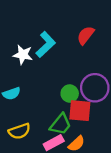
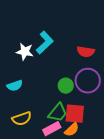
red semicircle: (86, 35) -> (86, 52), moved, turned -120
red square: (80, 111) -> (75, 114), moved

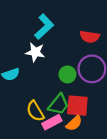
white star: (25, 52) -> (35, 52), moved
yellow semicircle: (22, 119) -> (35, 111), moved, turned 78

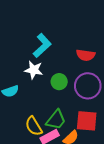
green circle: (67, 74) -> (59, 82), moved
red square: (77, 106) -> (87, 121), moved

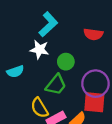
purple circle: (88, 86) -> (95, 84), moved
green trapezoid: (56, 120) -> (56, 85), moved

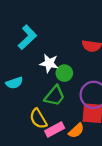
cyan L-shape: (48, 24) -> (27, 37), moved
white star: (39, 50) -> (49, 63), moved

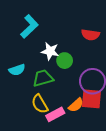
green trapezoid: (55, 96) -> (43, 78), moved, turned -145
orange semicircle: (76, 131) -> (76, 105), moved

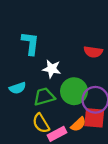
cyan L-shape: (29, 26) -> (30, 43), turned -40
green circle: (65, 61) -> (74, 91), moved, size x1.6

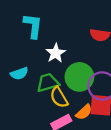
white star: (52, 69) -> (56, 53), turned 30
yellow semicircle: (41, 123) -> (59, 97), moved

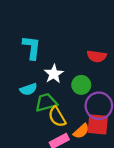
cyan semicircle: (19, 74) -> (28, 89), moved
green circle: (79, 77) -> (81, 85), moved, size x0.7

